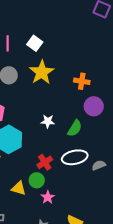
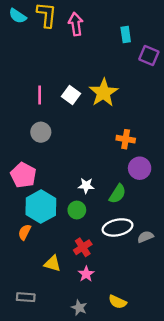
yellow star: (42, 72) -> (104, 93), moved
red cross: (45, 162) -> (83, 247), moved
green circle: (37, 180) -> (77, 210), moved

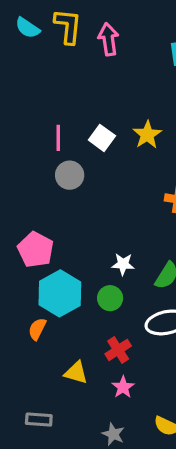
yellow star: (104, 93) -> (147, 135), size x0.7
gray circle: (41, 132) -> (70, 175), moved

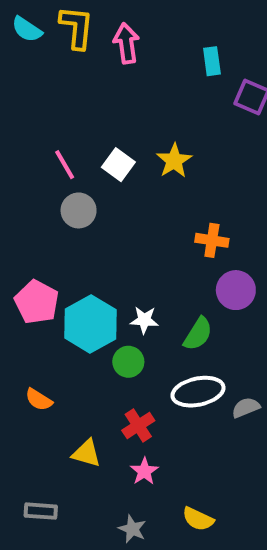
pink line: (58, 138) -> (65, 165), turned -30
cyan hexagon: (60, 293) -> (91, 324), moved
orange semicircle: (37, 329) -> (39, 400), turned -85

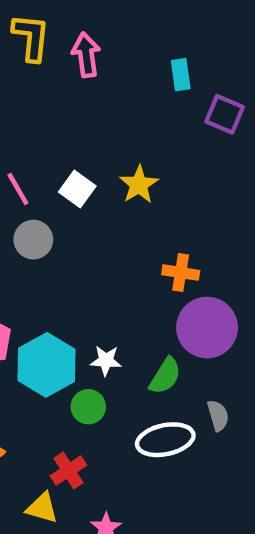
purple circle: (236, 290) -> (207, 328), size x1.4
gray semicircle: (246, 408) -> (218, 416), moved, turned 96
red cross: (138, 425) -> (68, 470), moved

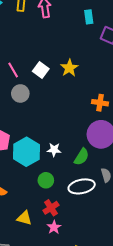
orange cross: (181, 273) -> (100, 103), moved
green circle: (88, 407) -> (46, 180), moved
red cross: (68, 470) -> (51, 208), moved

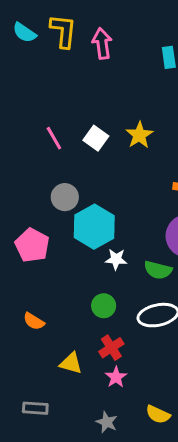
gray circle: (20, 93) -> (65, 197), moved
cyan hexagon: (26, 152) -> (94, 227), moved
green semicircle: (82, 157) -> (158, 270), turned 72

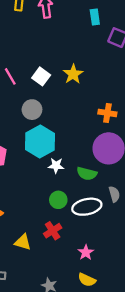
gray circle: (65, 197) -> (32, 110), moved
green circle: (104, 306) -> (58, 200), moved
pink star: (116, 377) -> (86, 252), moved

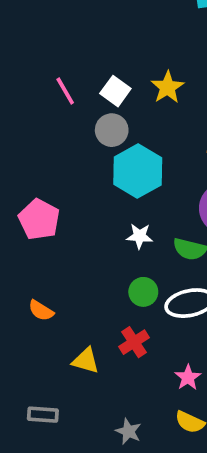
gray circle: (32, 110) -> (112, 130), moved
cyan hexagon: (40, 142) -> (138, 171), moved

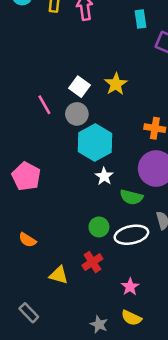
pink line: (65, 91) -> (44, 105), moved
white star: (140, 236) -> (104, 176), moved, turned 30
gray rectangle: (43, 415) -> (29, 313), turned 42
gray star: (128, 431) -> (99, 324), moved

